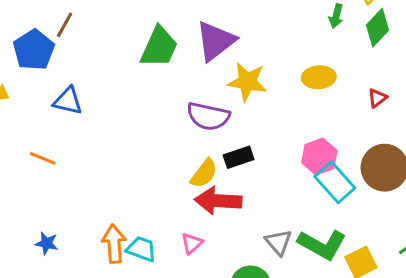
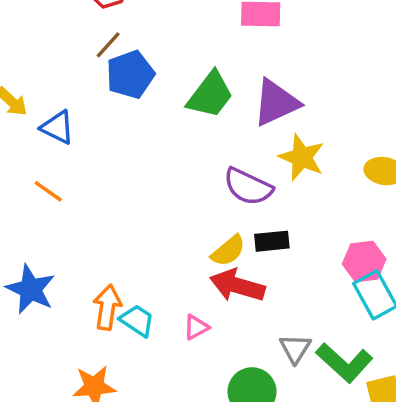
blue pentagon: (34, 50) -> (130, 75), moved
blue triangle: (68, 101) -> (57, 127), moved
blue star: (47, 243) -> (31, 289), size x1.8

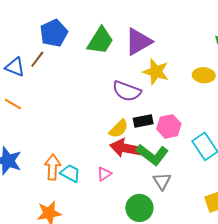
brown line: (108, 45) -> (37, 59), moved
pink hexagon: (364, 262) -> (169, 126), moved
green L-shape: (344, 363) -> (152, 155), moved

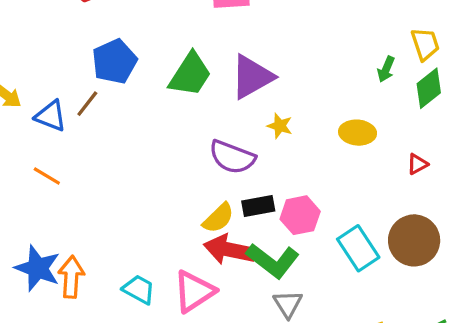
yellow star: (156, 72) -> (280, 126), size x0.6
orange arrow: (53, 167) -> (71, 277), moved
pink triangle: (104, 174) -> (194, 291), size x1.8

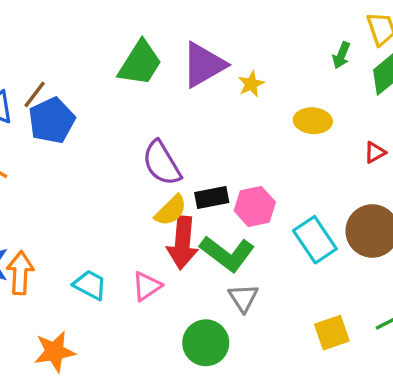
blue pentagon: (114, 61) -> (52, 120), moved
yellow star: (280, 126) -> (251, 84), moved, turned 30
purple semicircle: (232, 157) -> (162, 163), moved, turned 39
red arrow: (229, 250) -> (183, 243), turned -96
pink triangle: (194, 291) -> (147, 286), size x0.7

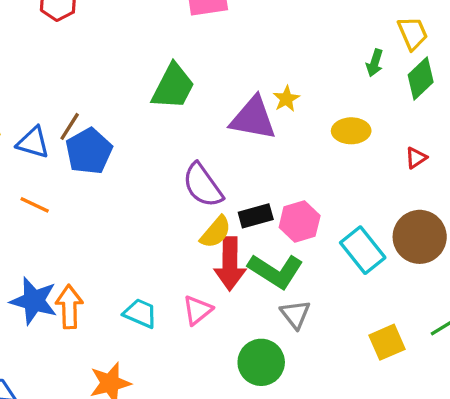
purple triangle: (204, 65) -> (253, 118), moved, turned 45

